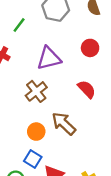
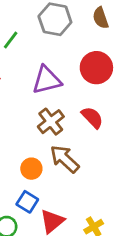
red circle: (90, 48) -> (96, 68), size x1.5
brown cross: (36, 91) -> (51, 122), moved

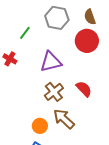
red circle: (96, 68) -> (87, 41), moved

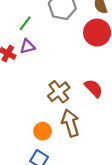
purple triangle: (51, 62) -> (27, 46), moved, size x0.6
brown arrow: (64, 119) -> (70, 123), turned 30

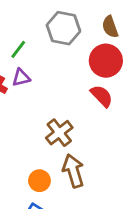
red semicircle: (94, 88) -> (102, 96), moved

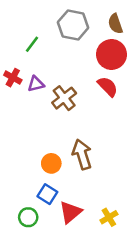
purple triangle: (21, 78) -> (36, 84), moved
brown cross: (59, 133) -> (64, 98), moved

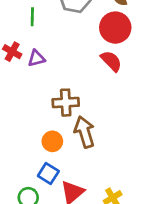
green line: (32, 44) -> (32, 17), turned -36
brown cross: (64, 98) -> (66, 103), moved, turned 35

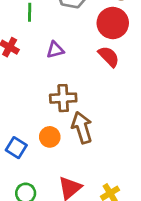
purple triangle: (36, 58) -> (55, 50), moved
blue square: (48, 173) -> (16, 148), moved

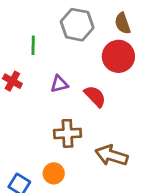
red semicircle: (109, 56) -> (95, 96), moved
brown arrow: (82, 128) -> (112, 155), moved, turned -56

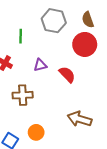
brown cross: (67, 133) -> (23, 95), moved

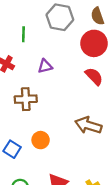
red semicircle: (67, 74) -> (94, 76), moved

